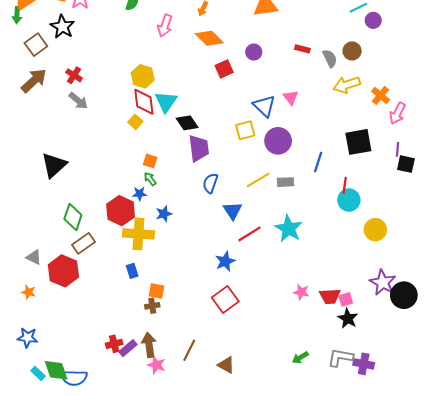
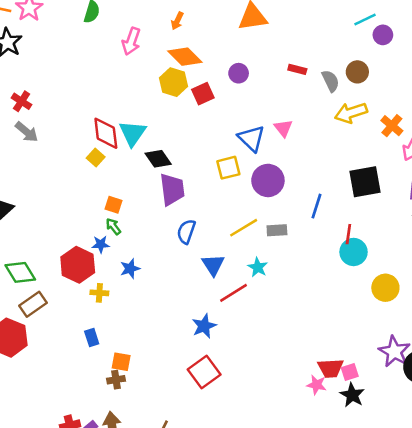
yellow hexagon: (143, 76) -> (173, 82), moved
green diamond: (73, 217) -> (20, 272), turned -50
cyan star: (289, 229) -> (258, 267), moved, size x0.6
yellow cross: (138, 234) -> (99, 293), size x0.5
pink star: (301, 292) -> (316, 385), moved

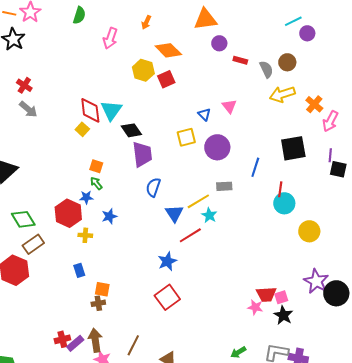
orange diamond: (185, 57) -> (168, 50), moved
purple circle: (239, 73) -> (219, 43), moved
blue triangle: (251, 138) -> (204, 114), size x0.6
yellow line: (244, 228) -> (198, 201), moved

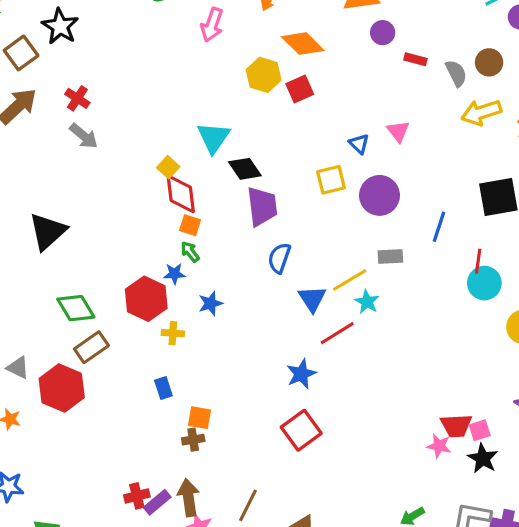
red diamond: (90, 110) -> (181, 194), moved

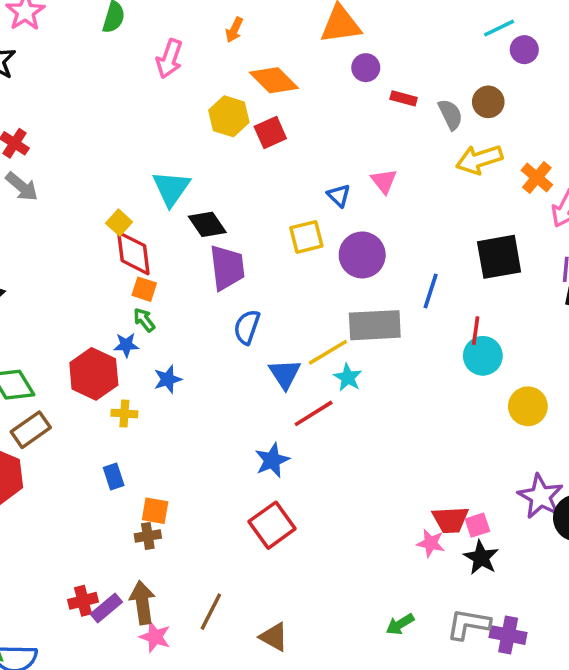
gray rectangle: (390, 256) -> (375, 325), size x1.8

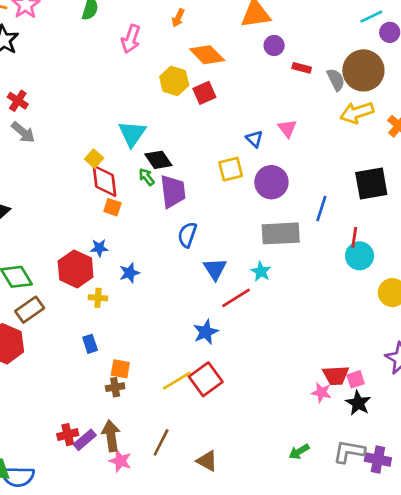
brown circle: (488, 102) -> (363, 70), size x1.8
green arrow: (144, 320) -> (147, 177), moved
yellow line: (328, 352) -> (177, 381), moved

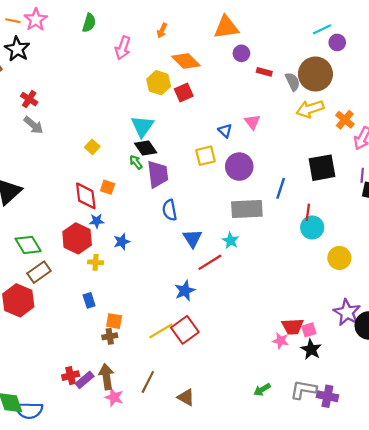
cyan triangle: (132, 134) -> (142, 126), moved
red diamond: (105, 181) -> (86, 196), moved
blue semicircle: (187, 235) -> (170, 210), turned -30

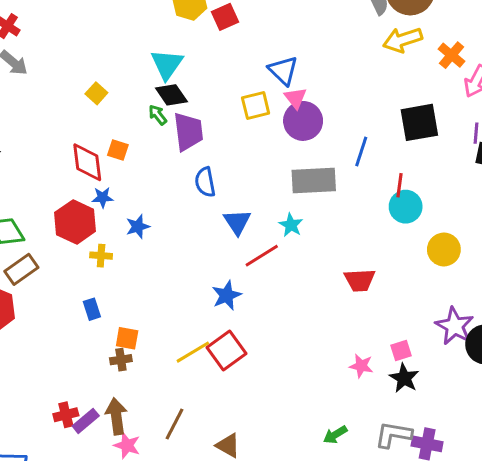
pink triangle: (252, 122) -> (295, 98), moved
blue triangle: (225, 131) -> (283, 70), size x1.5
red trapezoid: (293, 327) -> (360, 280), moved

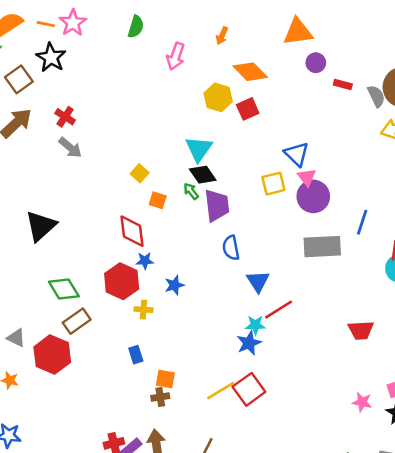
orange square: (118, 150) -> (158, 200), moved
cyan star: (291, 225) -> (255, 325), moved, turned -30

